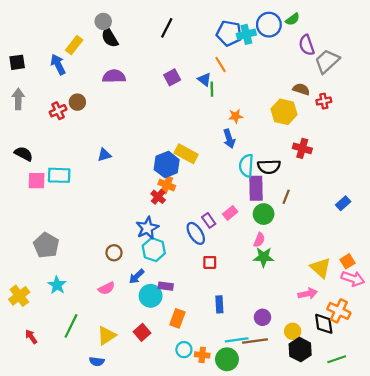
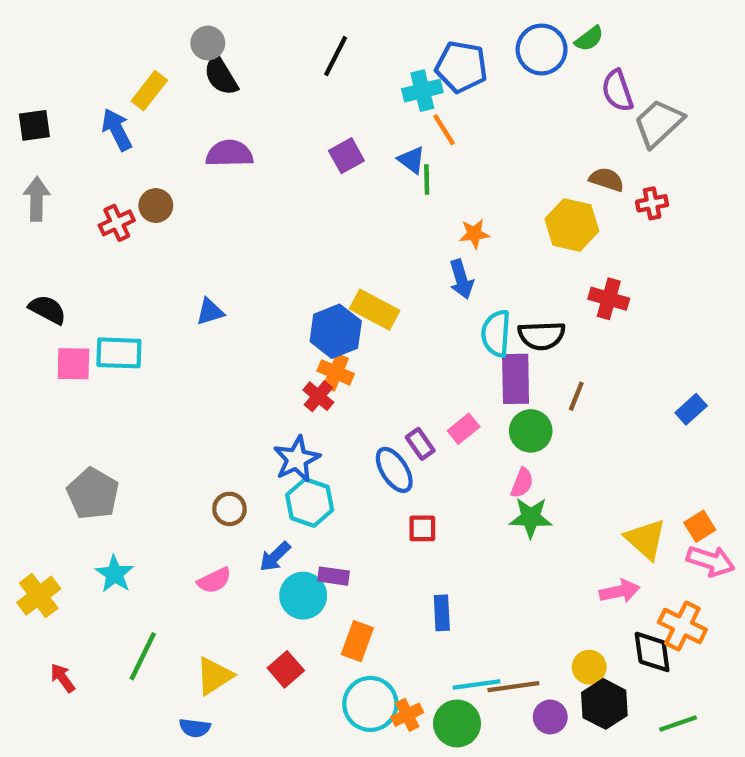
cyan cross: (246, 34) -> (422, 91), moved
purple circle: (262, 317) -> (550, 717), moved
cyan circle: (184, 350) -> (370, 704), size x1.6
orange cross: (202, 355) -> (407, 715), turned -32

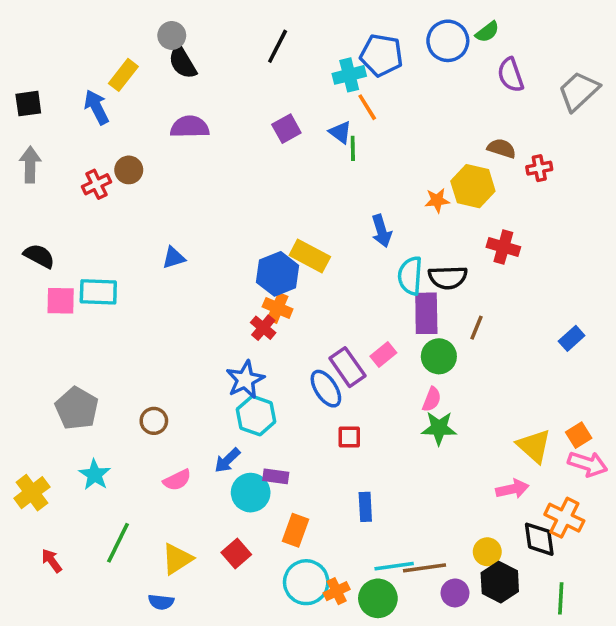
gray trapezoid: (659, 123) -> (579, 91), moved
orange star: (474, 234) -> (437, 200), moved
purple rectangle: (420, 444) -> (347, 367), size x1.5
brown circle: (229, 509) -> (154, 421), moved
green line: (678, 723) -> (561, 598), turned -68

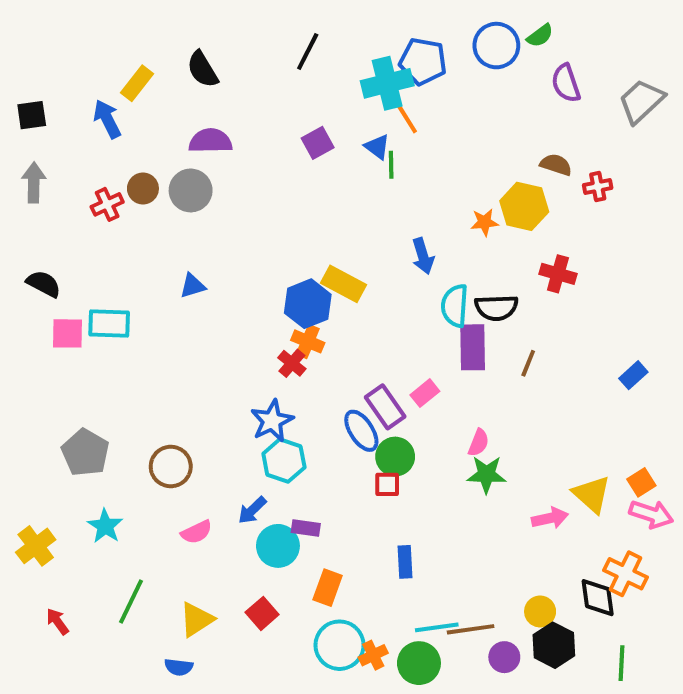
gray circle: (172, 35) -> (191, 190), moved, size x1.4
cyan cross: (349, 75) -> (387, 83), size x1.4
green circle: (439, 356) -> (395, 457), moved
brown circle: (154, 421) -> (171, 466), size x1.4
pink arrow: (512, 489) -> (550, 518), moved

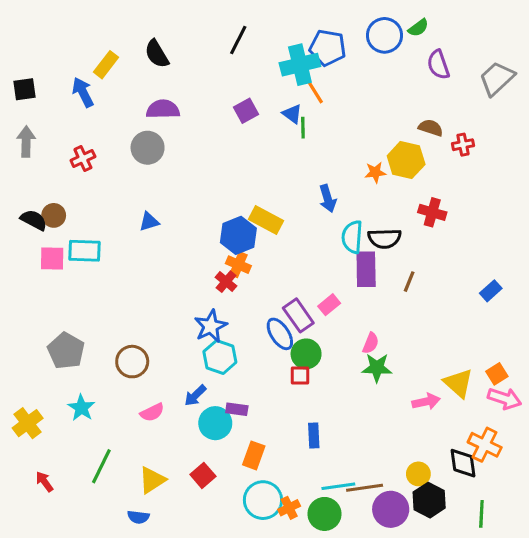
brown circle: (143, 189) -> (54, 215), moved
purple circle: (504, 657) -> (391, 509), size x1.5

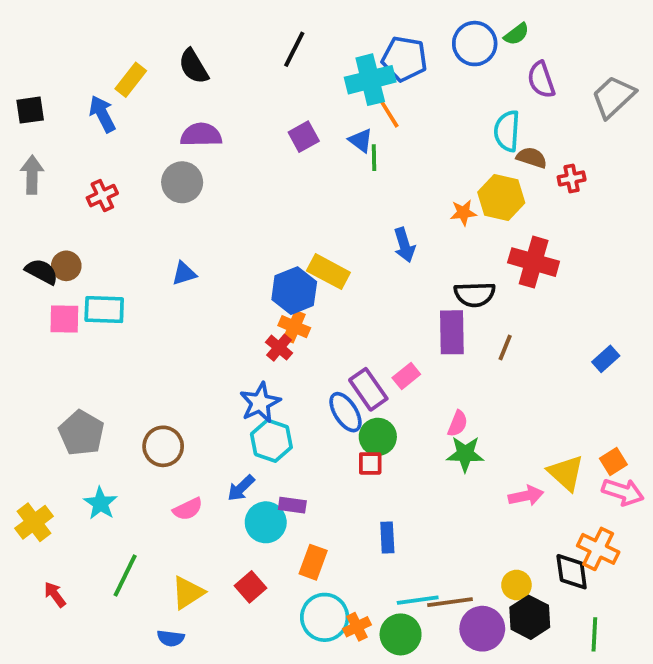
red cross: (432, 212) -> (534, 262), size x1.4
cyan semicircle: (352, 237) -> (507, 131), moved

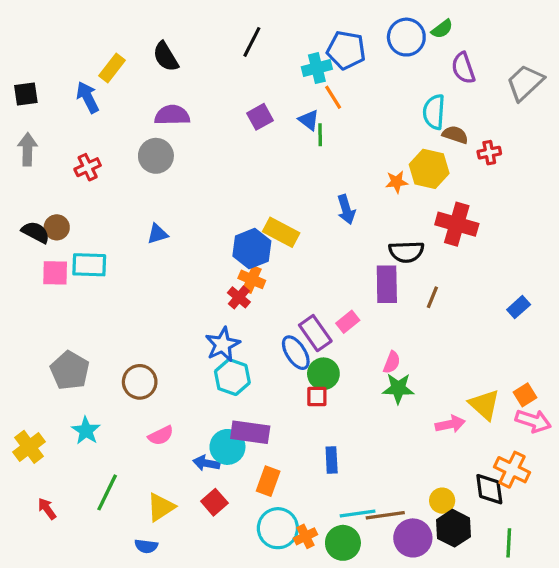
cyan cross: (370, 80) -> (317, 68), size x0.7
blue arrow: (241, 488) -> (206, 463), moved, turned 55
purple rectangle: (292, 505) -> (250, 432), size x1.6

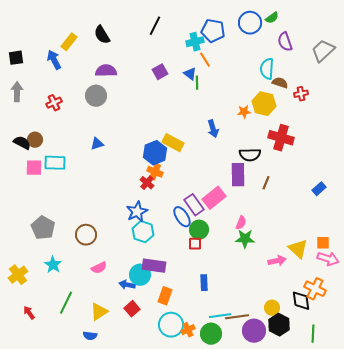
pink rectangle: (348, 322) -> (214, 198), size x1.6
orange square: (525, 395) -> (323, 243), turned 32

